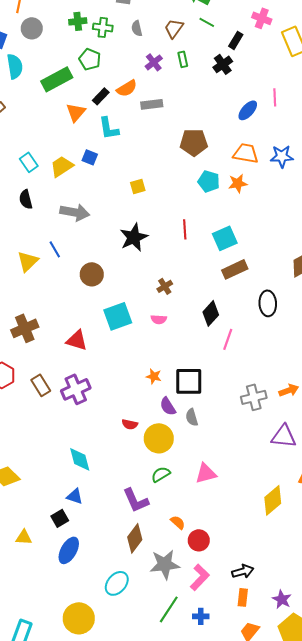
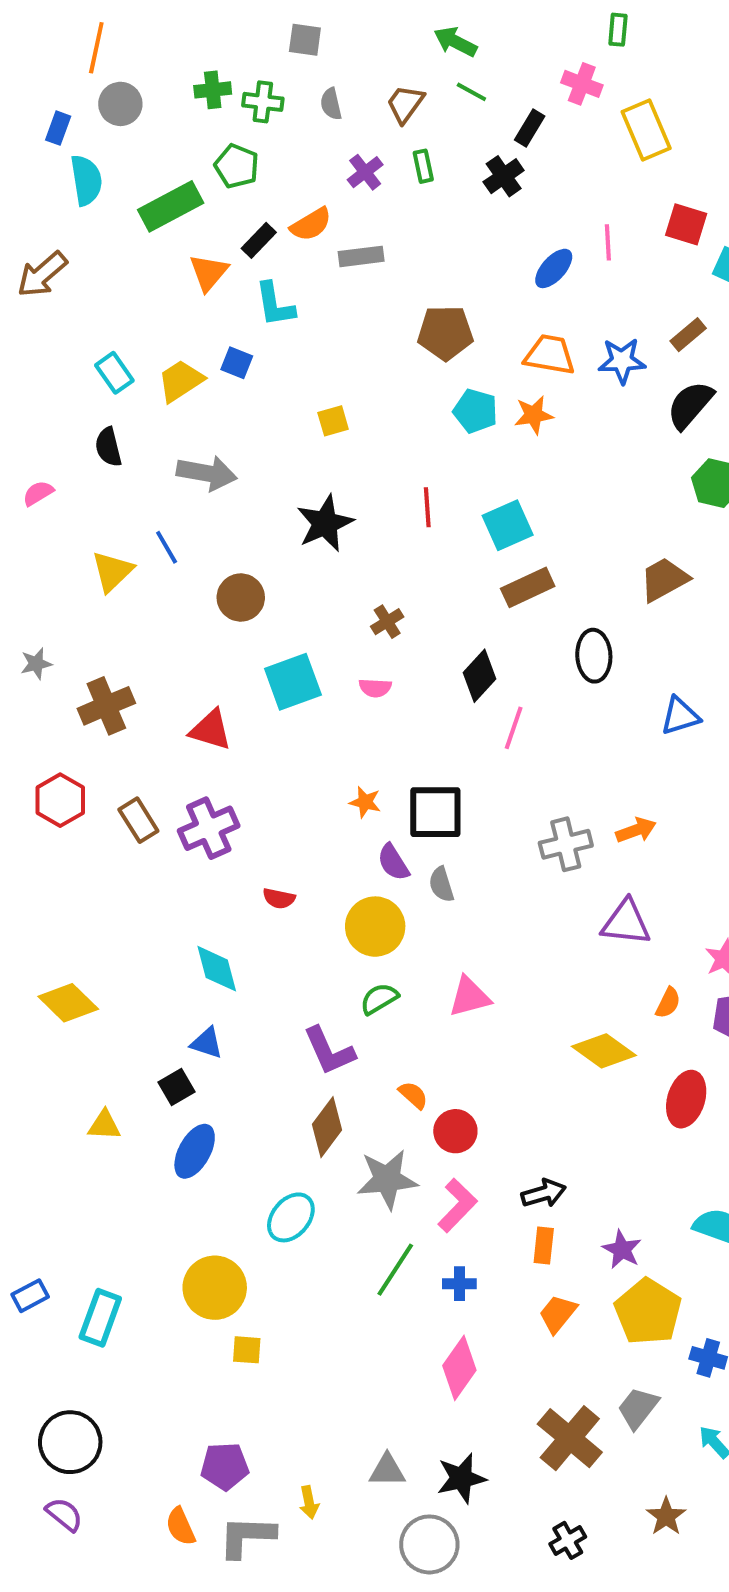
red semicircle: (130, 424) -> (279, 898), moved
yellow diamond: (273, 500) -> (604, 1051), turned 76

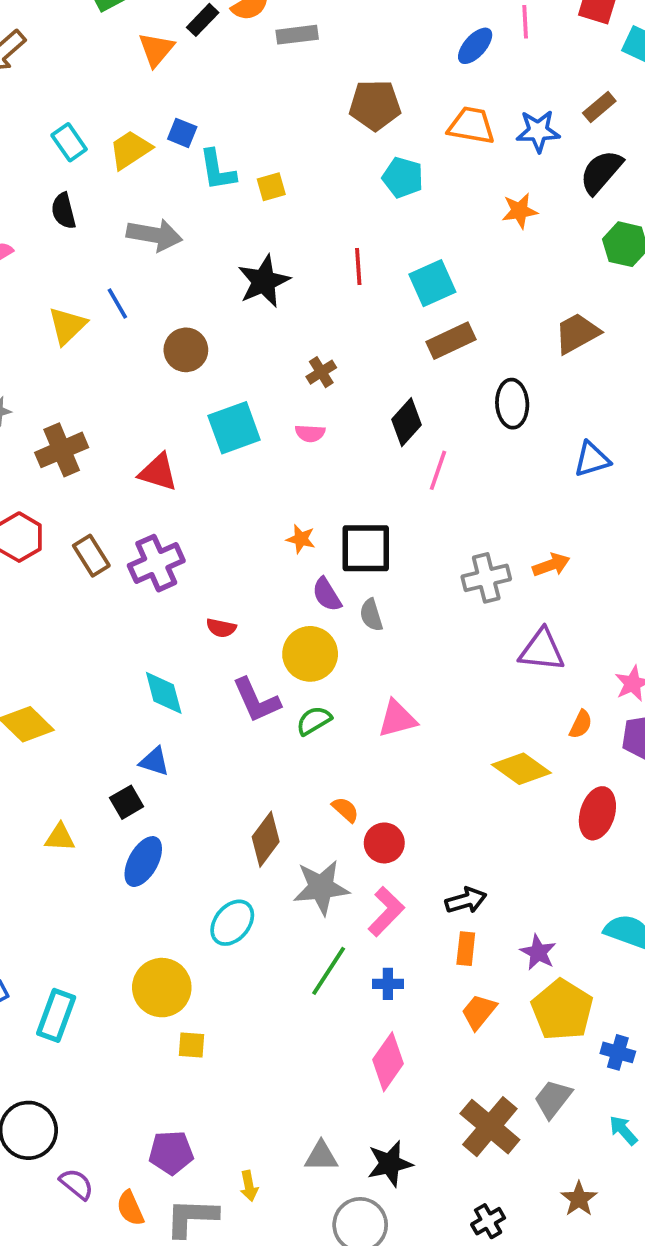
cyan L-shape: (275, 305) -> (217, 170), moved
orange star: (534, 415) -> (520, 211), moved
purple L-shape: (329, 1051) -> (256, 700), moved
purple semicircle: (64, 1514) -> (77, 1184), moved

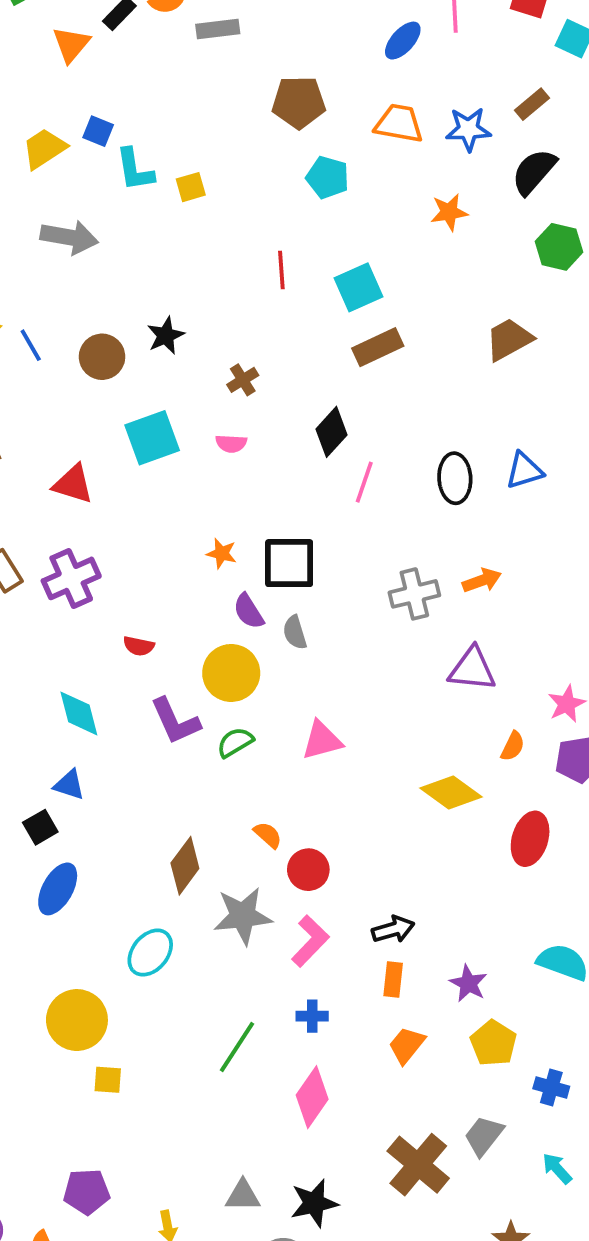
black star: (264, 281) -> (166, 336), moved, size x0.7
blue line: (117, 304) -> (31, 345), moved
black ellipse: (512, 404) -> (455, 478), moved
green line: (329, 971) -> (237, 1047), moved
yellow pentagon: (562, 1010) -> (493, 1043), size x0.7

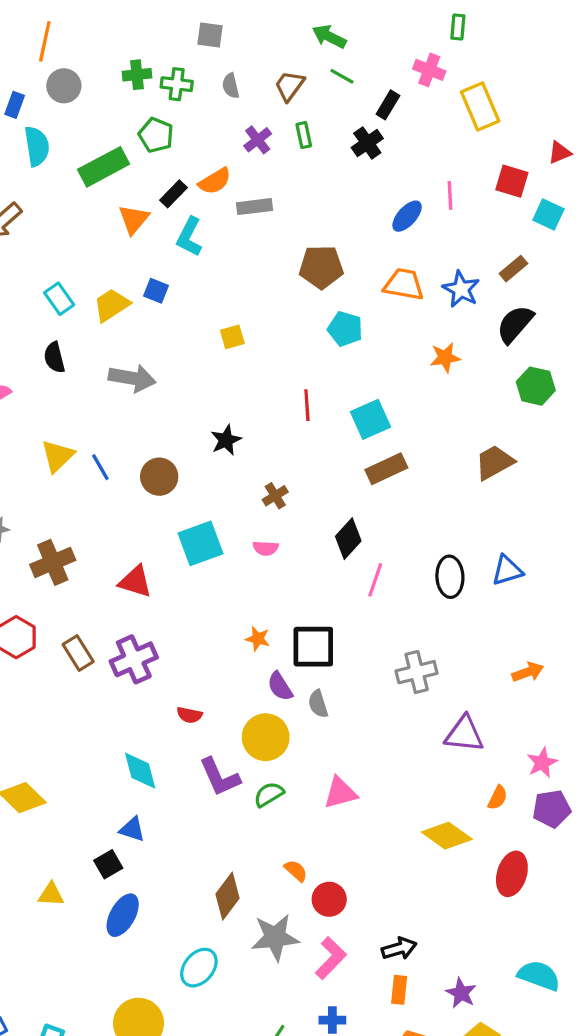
blue star: (468, 129) -> (461, 289), turned 30
cyan L-shape: (135, 170) -> (189, 237), moved, turned 36
black star: (166, 336) -> (226, 440), moved
orange arrow: (482, 580) -> (528, 672), moved

